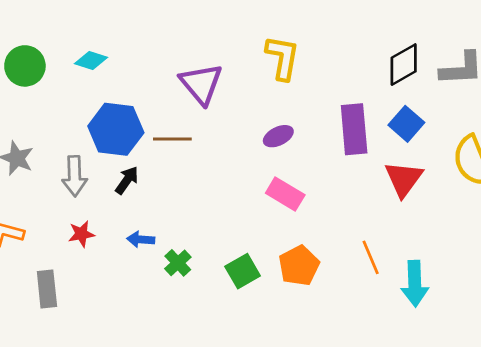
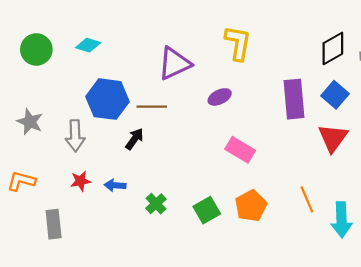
purple triangle: (201, 84) -> (174, 64), turned 45
purple ellipse: (278, 136) -> (220, 97), moved
black arrow: (127, 180) -> (134, 139), moved
blue arrow: (141, 239) -> (115, 185), moved

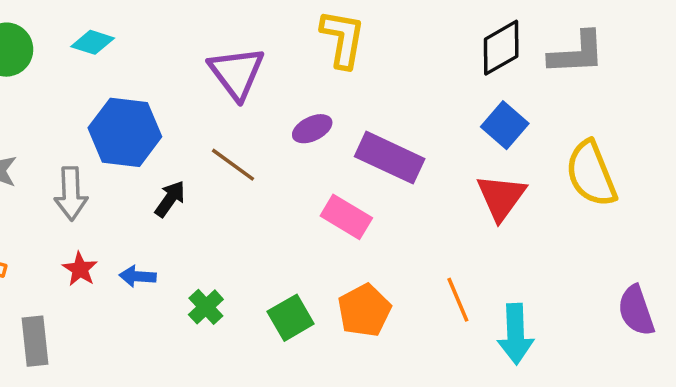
purple triangle: (174, 64) -> (237, 73), turned -42
purple rectangle: (294, 99) -> (390, 158), moved, turned -60
brown line: (152, 107) -> (233, 165), moved, turned 36
red star: (81, 181) -> (80, 269), turned -30

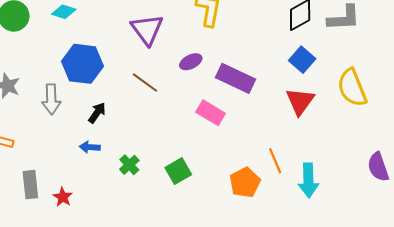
black arrow: (170, 199) -> (97, 113), moved
red star: (80, 269) -> (63, 197), moved
orange pentagon: (364, 311) -> (245, 183), moved

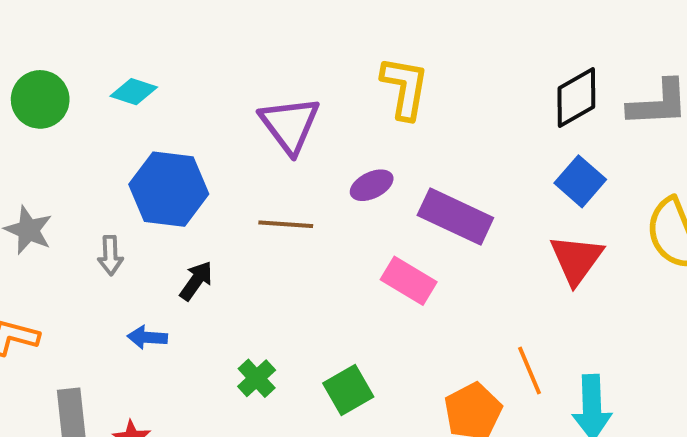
brown line: (145, 83) -> (286, 224), turned -32
gray arrow: (51, 99) -> (110, 255), size x0.7
blue arrow: (90, 147) -> (147, 337), moved

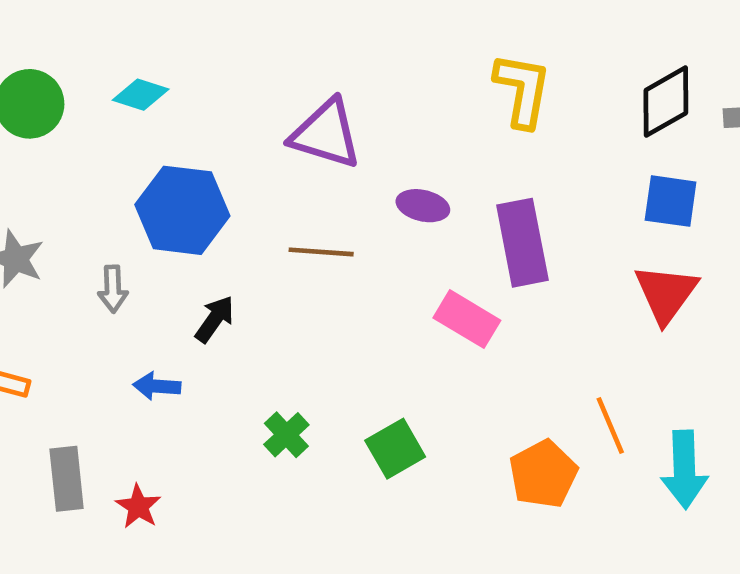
yellow L-shape: (405, 88) -> (522, 90), moved
purple triangle: (290, 125) -> (326, 134), turned -36
blue square: (580, 181) -> (671, 201), turned -33
purple ellipse: (372, 185) -> (423, 206), turned 39
purple rectangle: (455, 216) -> (522, 243), turned 54

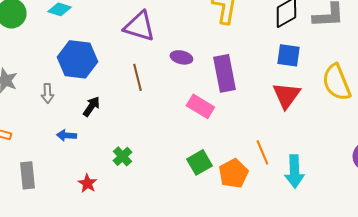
brown line: (321, 252) -> (137, 77), turned 72
green square: (395, 449) -> (199, 162), moved
red star: (138, 506) -> (87, 183), moved

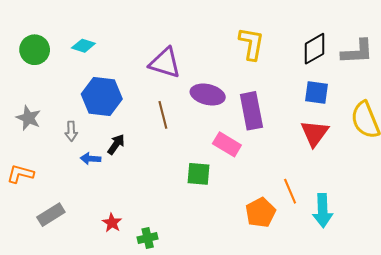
purple ellipse: (181, 57) -> (208, 95), size x1.5
blue arrow: (66, 135) -> (91, 159), moved
green cross: (122, 156) -> (148, 238), moved, turned 30
green square: (199, 162) -> (198, 174), moved, turned 35
gray rectangle: (27, 175) -> (51, 215), turned 64

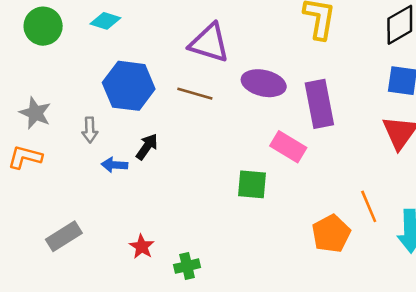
brown line: (163, 115) -> (195, 94), moved, turned -60
orange L-shape: (20, 174) -> (25, 157), moved

